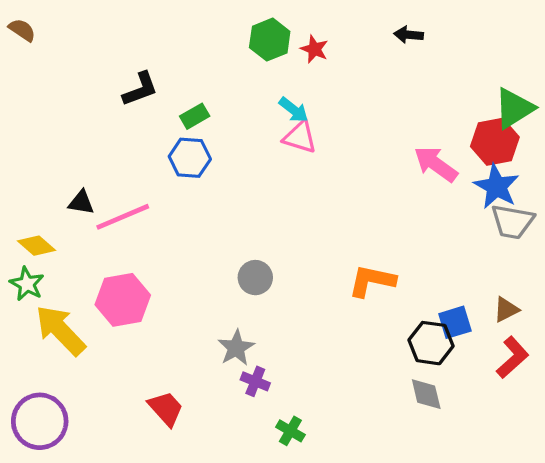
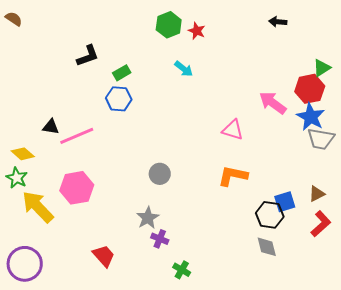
black arrow: (409, 35) -> (278, 22), moved
green triangle: (514, 108) -> (322, 68), size x0.7
pink triangle: (300, 137) -> (233, 130), moved

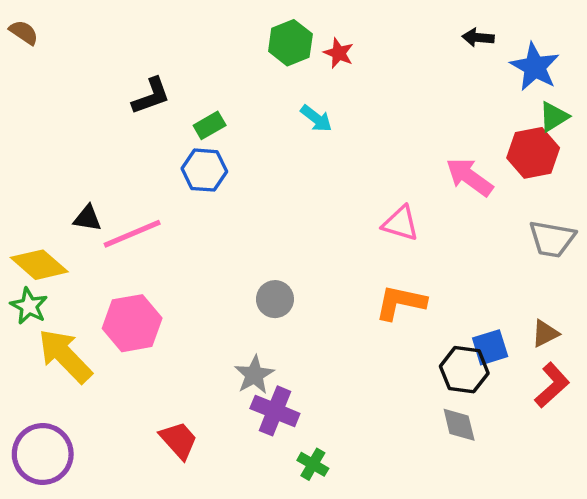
blue star: (311, 117) -> (535, 67), moved
yellow diamond: (23, 154) -> (39, 265), size x1.4
purple cross: (160, 239) -> (275, 411), size x1.5

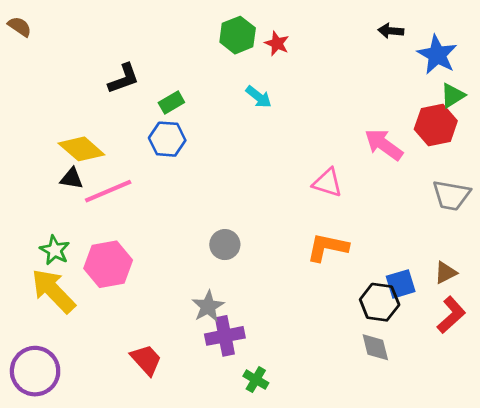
yellow diamond: (39, 265) -> (81, 149), moved
green star: (29, 306) -> (55, 250), moved
purple cross: (275, 411) -> (225, 336), turned -33

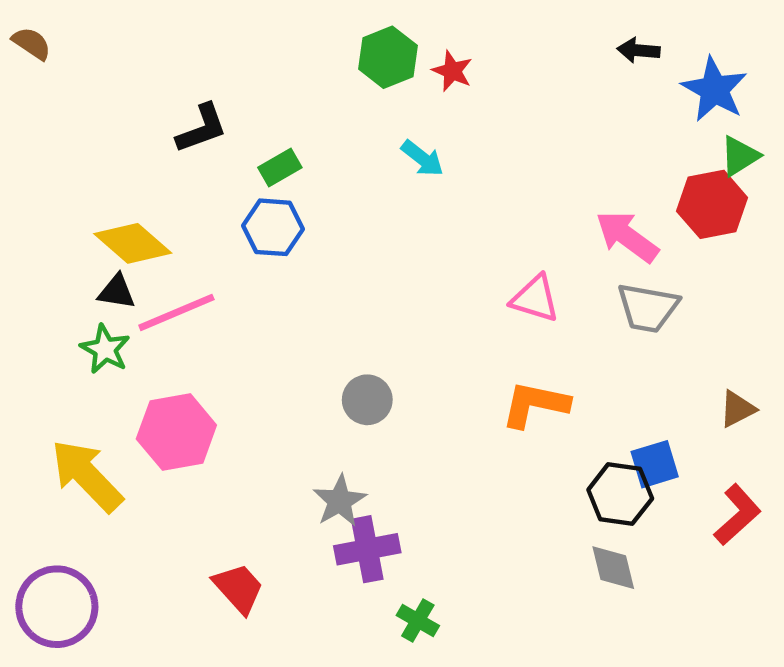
gray trapezoid: (451, 195) -> (648, 308), moved
green star: (55, 250) -> (105, 349), moved
brown triangle: (446, 273) -> (737, 409), moved

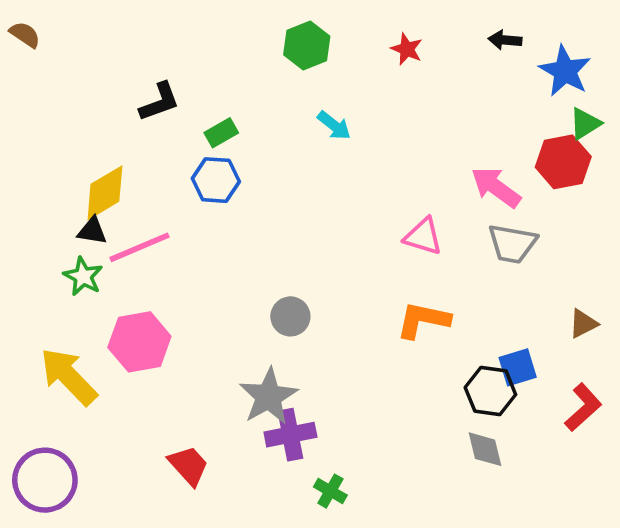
red star: (452, 71) -> (407, 49), moved
yellow diamond: (133, 243) -> (105, 193), turned -72
gray star: (340, 501) -> (269, 396), size x1.4

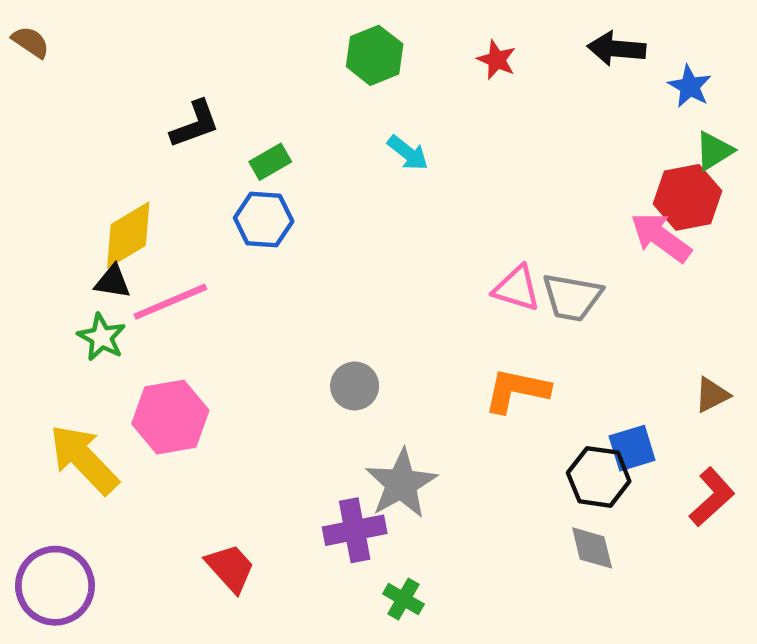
black arrow: (505, 40) -> (616, 49), size x1.4
blue star: (565, 71) -> (690, 86), size x0.7
pink arrow: (496, 187) -> (661, 237), moved
gray trapezoid: (512, 244) -> (572, 297), moved
gray star: (269, 396) -> (401, 484), moved

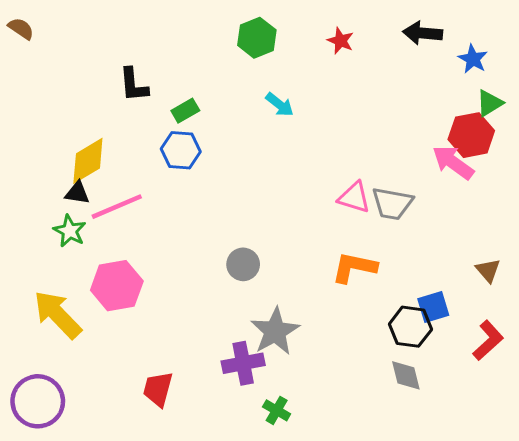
black L-shape: (195, 124) -> (134, 85), turned 105
brown triangle: (712, 395) -> (488, 270), turned -44
red trapezoid: (230, 568) -> (158, 389), turned -123

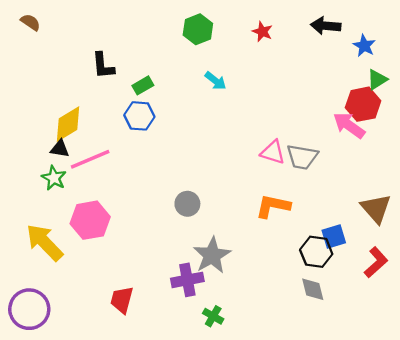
brown semicircle: (21, 29) -> (30, 22), moved
brown triangle: (488, 270) -> (376, 208), size x1.6

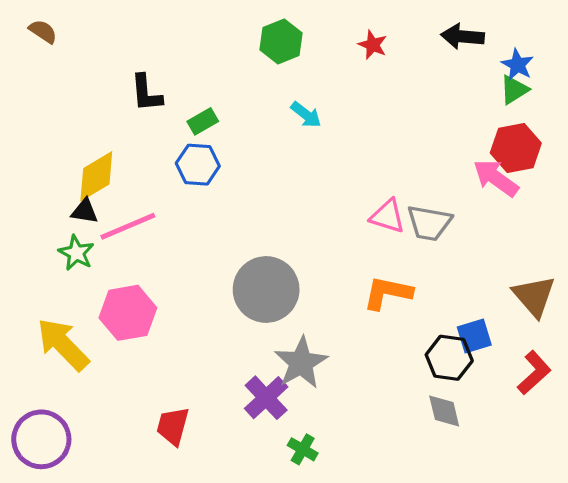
green triangle: (377, 80) -> (514, 90), moved
gray circle: (187, 204) -> (266, 289), size x1.8
purple cross: (187, 280) -> (266, 398), turned -32

